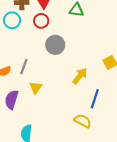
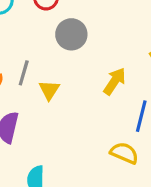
yellow triangle: (36, 88) -> (49, 90), moved

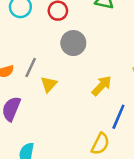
yellow semicircle: (124, 153) -> (100, 144), turned 85

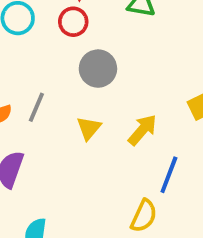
yellow triangle: (49, 84) -> (89, 128), moved

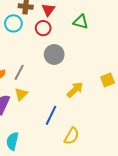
yellow triangle: (89, 128) -> (21, 94), moved
blue line: (169, 175) -> (51, 115), moved

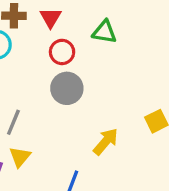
red circle: (43, 28) -> (62, 52), moved

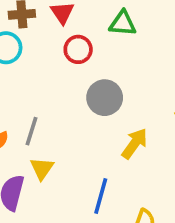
gray circle: (67, 88) -> (105, 98), moved

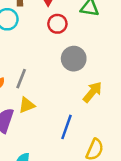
yellow triangle: (42, 169) -> (27, 105), turned 30

